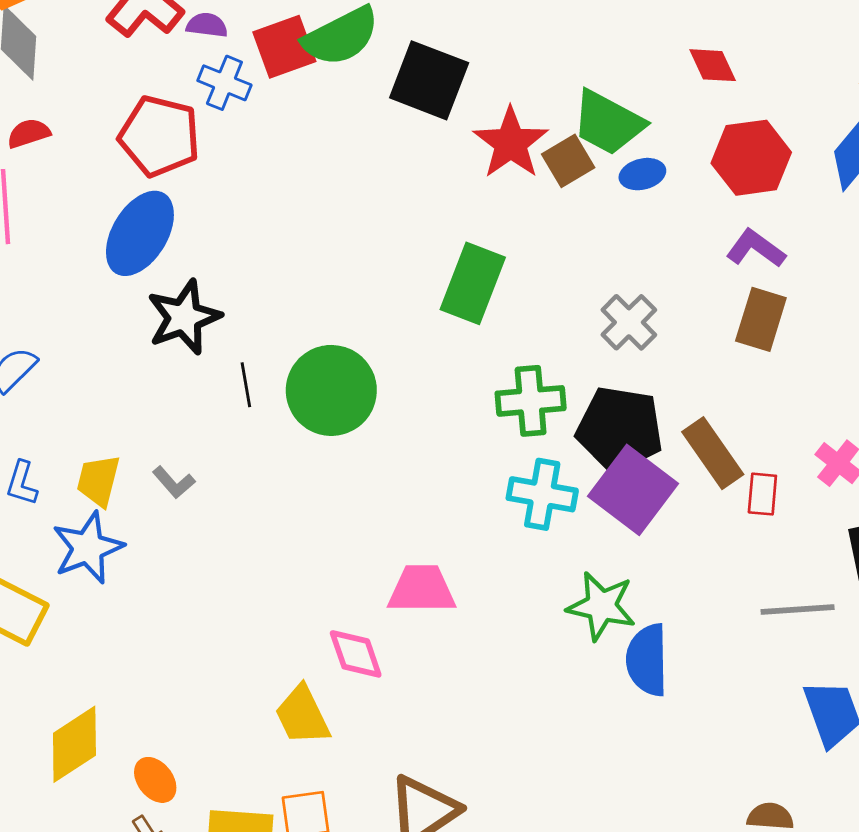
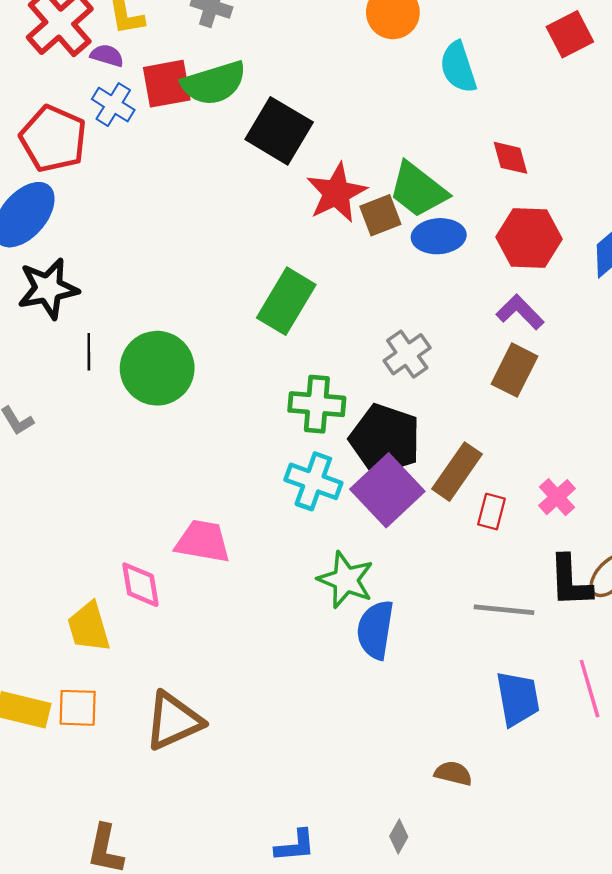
blue ellipse: (642, 174) -> (439, 236), size x1.4
brown rectangle: (713, 453) -> (457, 472), turned 60

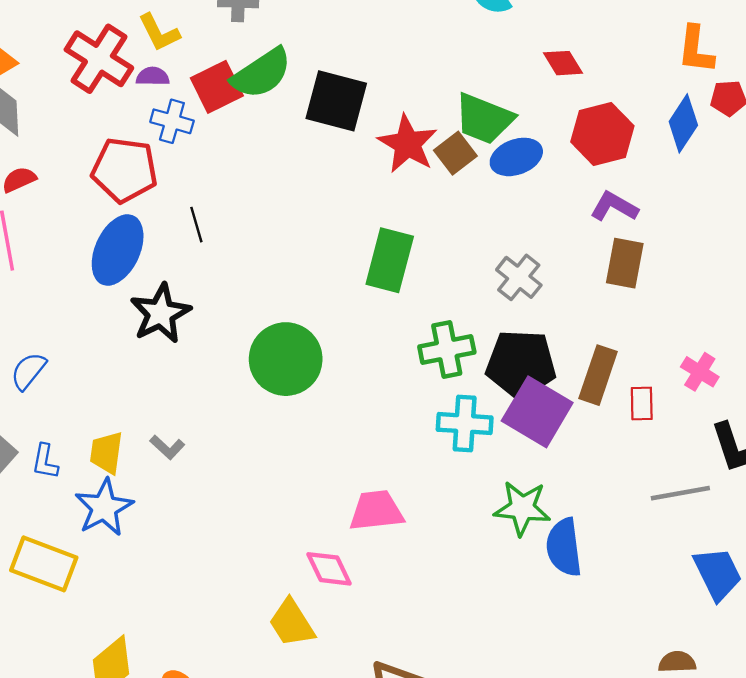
black line: (89, 352) -> (196, 225), moved

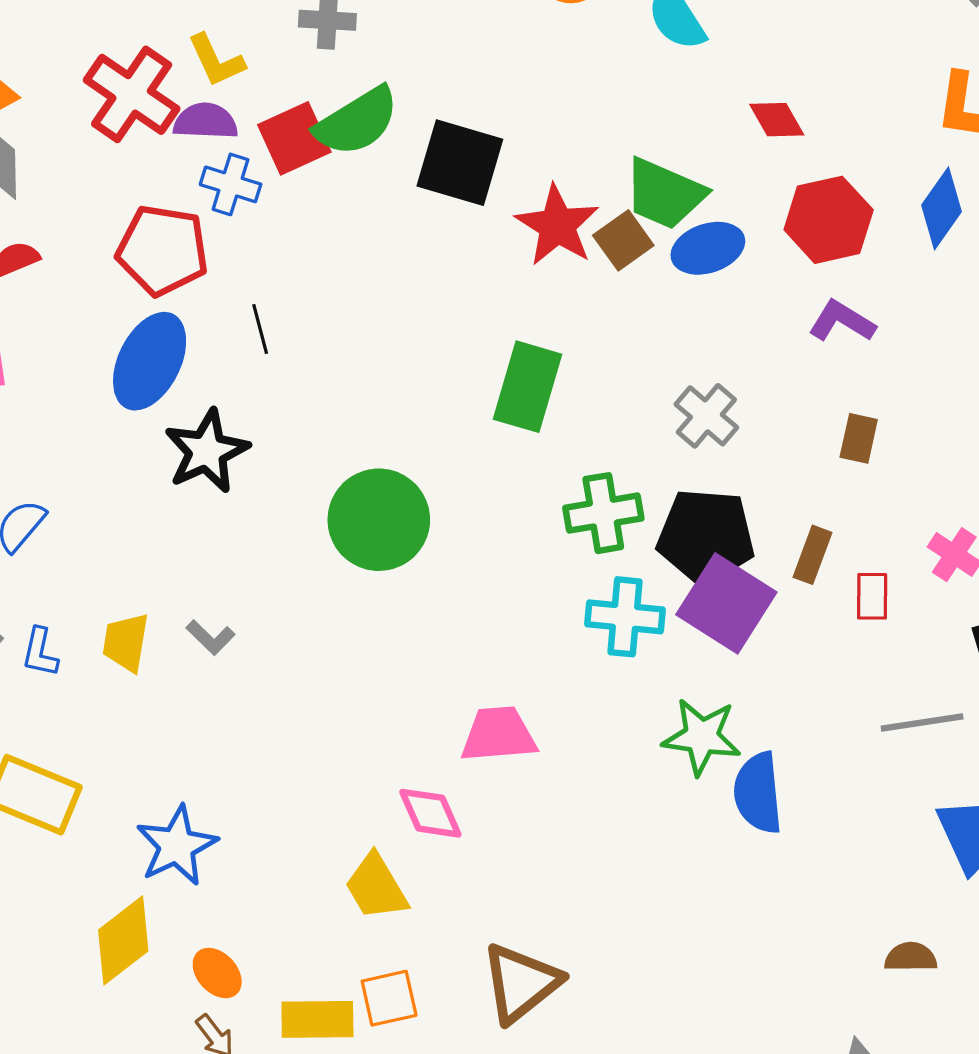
purple semicircle: (153, 76) -> (206, 121), size x1.4
brown rectangle: (625, 263) -> (859, 438), moved, size x0.7
brown rectangle: (598, 375) -> (813, 555), size x0.7
blue star: (104, 507) -> (177, 846), moved

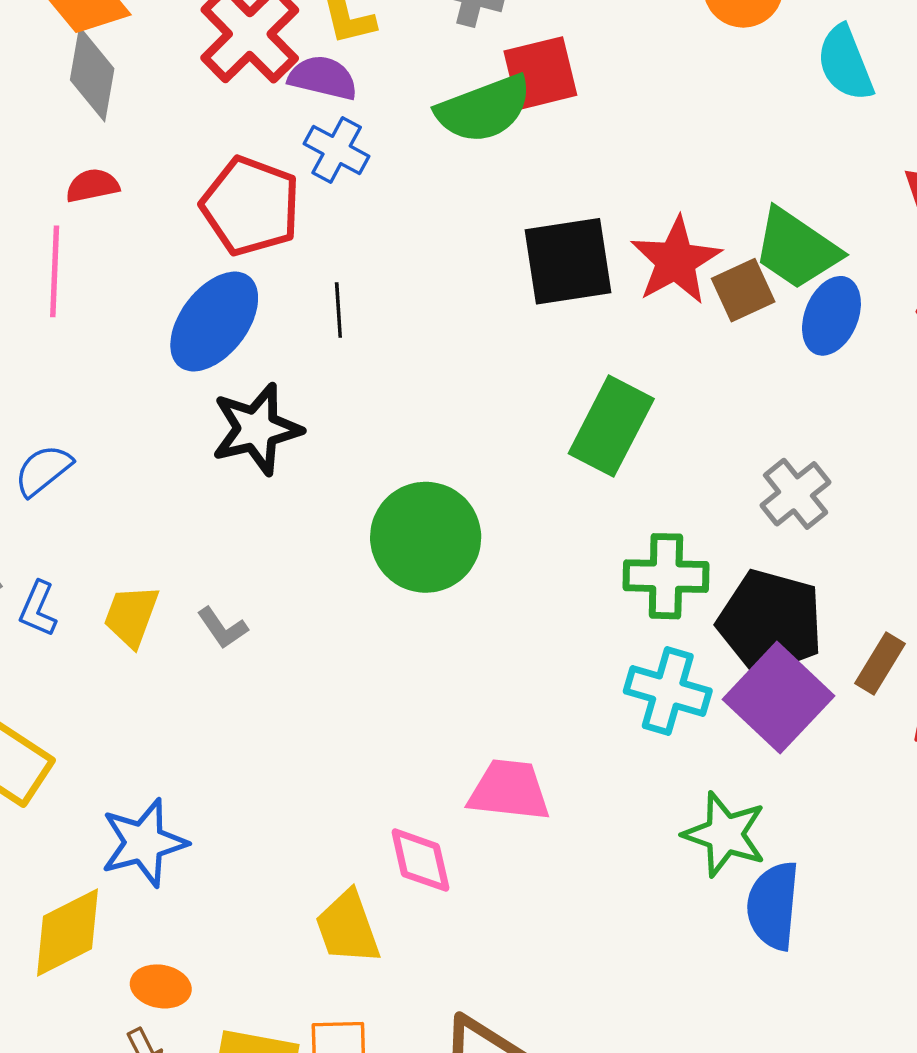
red square: (294, 138) -> (540, 73), moved
black square: (460, 163) -> (568, 261), moved, turned -36
blue ellipse: (708, 248) -> (831, 316), turned -60
orange ellipse: (217, 973) -> (161, 986), turned -48

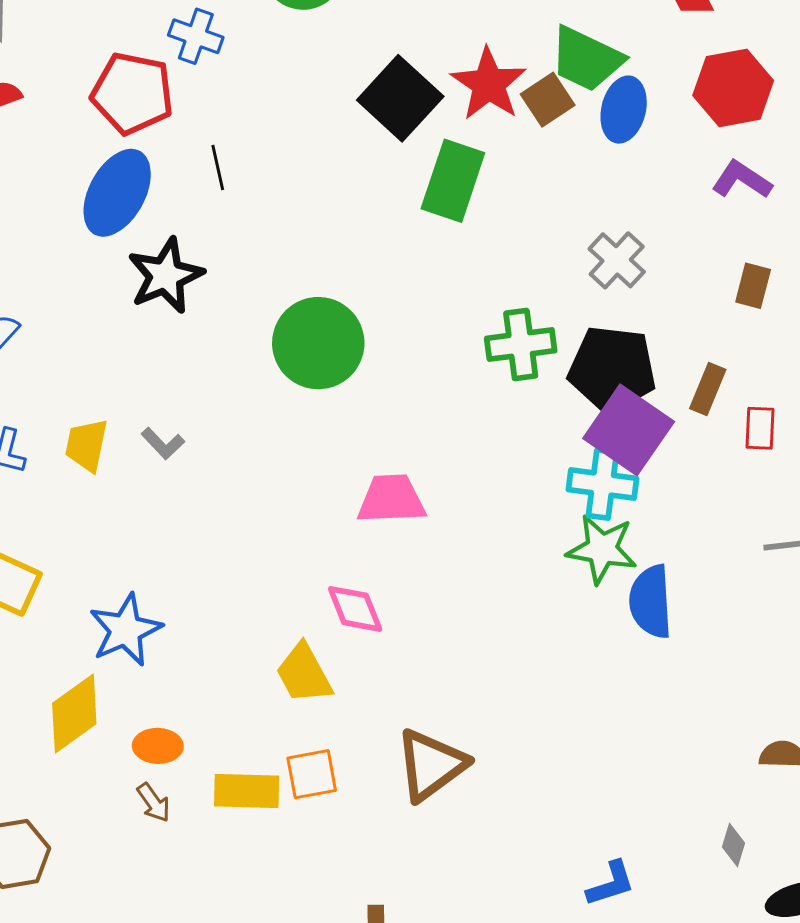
black square: (568, 261) -> (400, 98), turned -30
green rectangle: (611, 426) -> (453, 181), moved
cyan cross: (668, 691) -> (602, 484), moved
pink trapezoid: (509, 790) -> (391, 499), moved

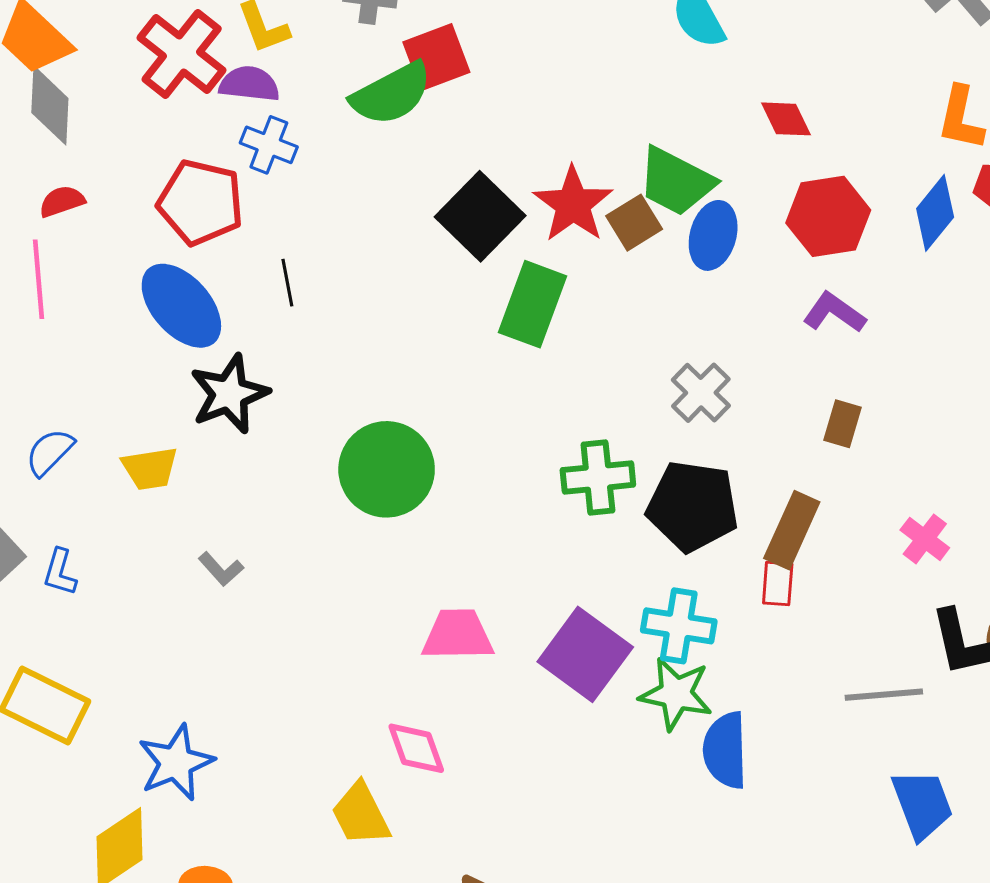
blue ellipse: (117, 193) -> (181, 306), turned -72
brown rectangle: (708, 389) -> (792, 530), size x1.4
red rectangle: (760, 428) -> (778, 584), moved
purple square: (629, 430) -> (585, 654), moved
yellow trapezoid: (86, 445) -> (150, 468), moved, turned -112

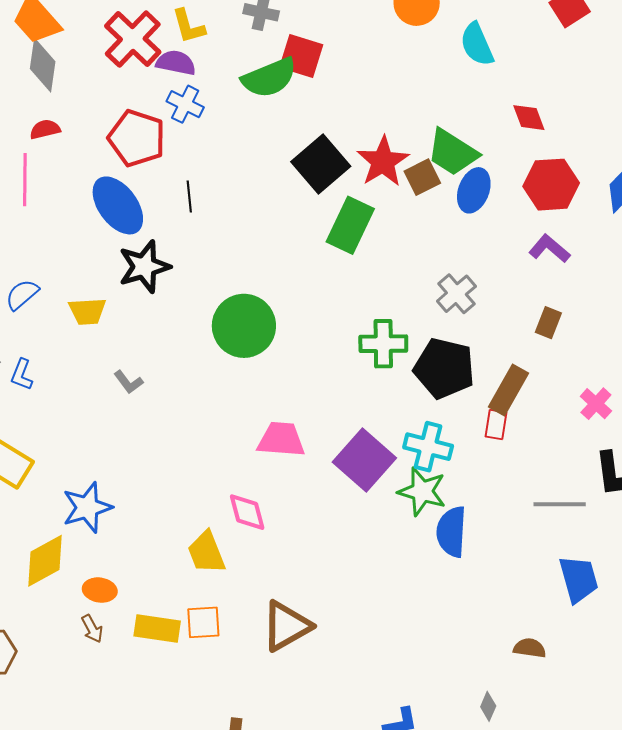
red square: (436, 57) -> (301, 56), turned 33

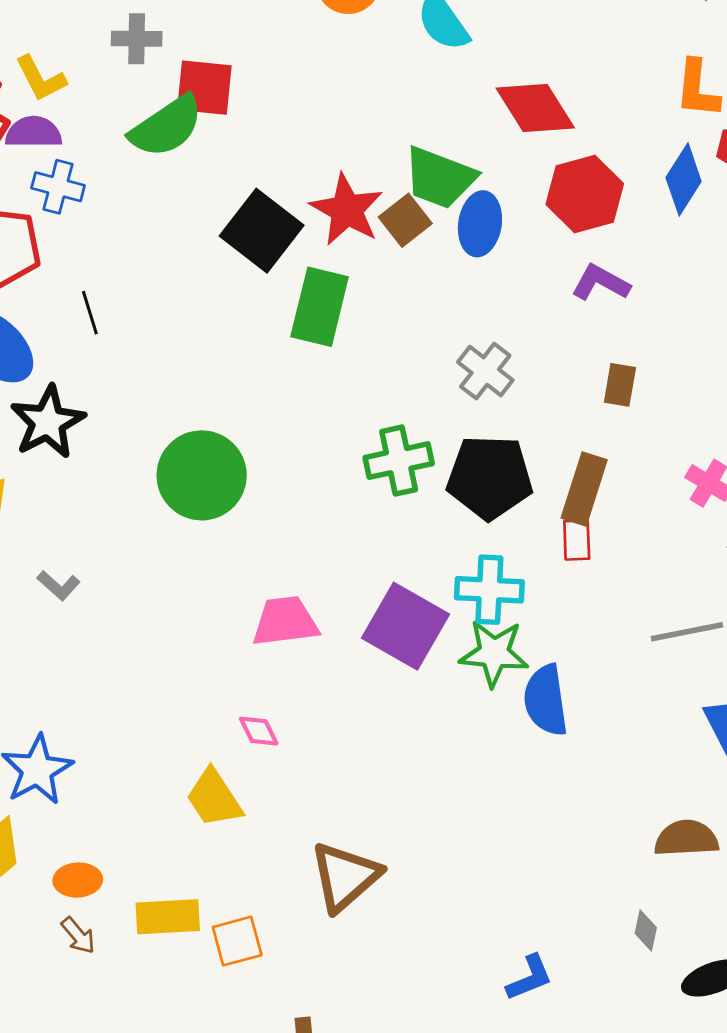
red diamond: (529, 118) -> (535, 108), size x1.6
pink diamond: (247, 512) -> (259, 731), size x0.7
orange square: (203, 622) -> (237, 941), moved
brown semicircle: (530, 648) -> (686, 838), size x1.4

